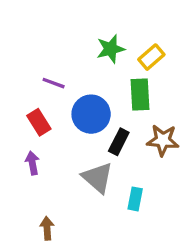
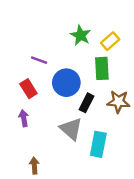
green star: (111, 49) -> (81, 35), turned -30
cyan rectangle: (135, 199) -> (98, 144), size x1.5

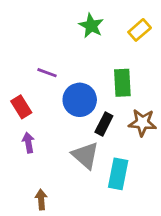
green star: (81, 35) -> (91, 26), moved
yellow rectangle: (110, 41) -> (140, 30), moved
red rectangle: (28, 89) -> (21, 107), moved

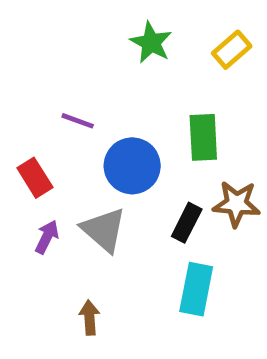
black rectangle: (104, 124) -> (187, 223), moved
purple arrow: (28, 143) -> (47, 237), turned 36
gray triangle: (85, 155) -> (104, 230), moved
brown arrow: (41, 200) -> (89, 318), moved

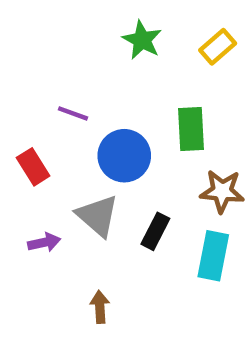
black rectangle: (187, 223) -> (155, 231), moved
purple arrow: (47, 237) -> (44, 242), moved, turned 52
cyan rectangle: (196, 289) -> (213, 256), moved
brown arrow: (89, 318) -> (100, 307), moved

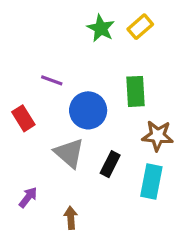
yellow rectangle: (218, 47) -> (140, 27), moved
purple arrow: (44, 242) -> (28, 197), moved, turned -40

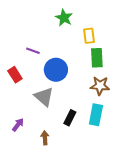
yellow rectangle: (140, 27) -> (89, 36), moved, turned -56
green rectangle: (136, 91) -> (97, 58), moved
black rectangle: (110, 164) -> (70, 118), moved

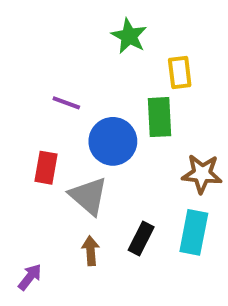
green rectangle: (97, 58) -> (159, 117), moved
red rectangle: (15, 75) -> (46, 168), moved, turned 42
purple arrow: (18, 125) -> (30, 277), moved
brown arrow: (45, 138) -> (91, 251), moved

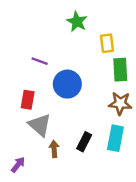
green rectangle: (159, 117) -> (120, 70), moved
gray triangle: (89, 196) -> (40, 125), moved

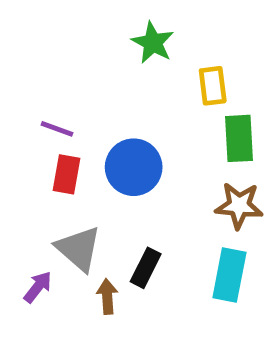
purple line: (40, 61) -> (57, 129), moved
red rectangle: (28, 100) -> (67, 174), moved
black rectangle: (84, 142) -> (146, 268), moved
purple arrow: (18, 165) -> (38, 287), moved

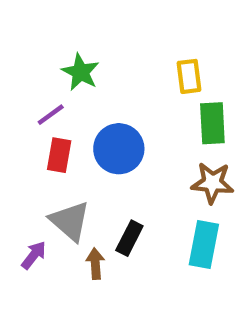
green star: (153, 43) -> (80, 72), moved
purple line: (57, 129) -> (51, 115), turned -56

